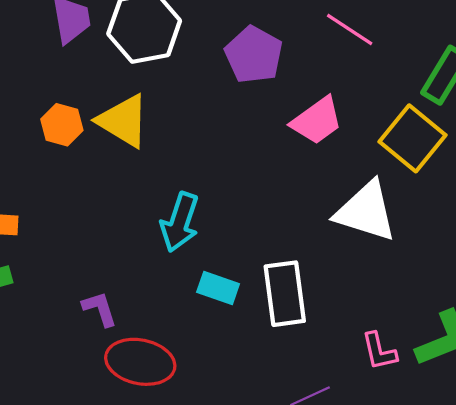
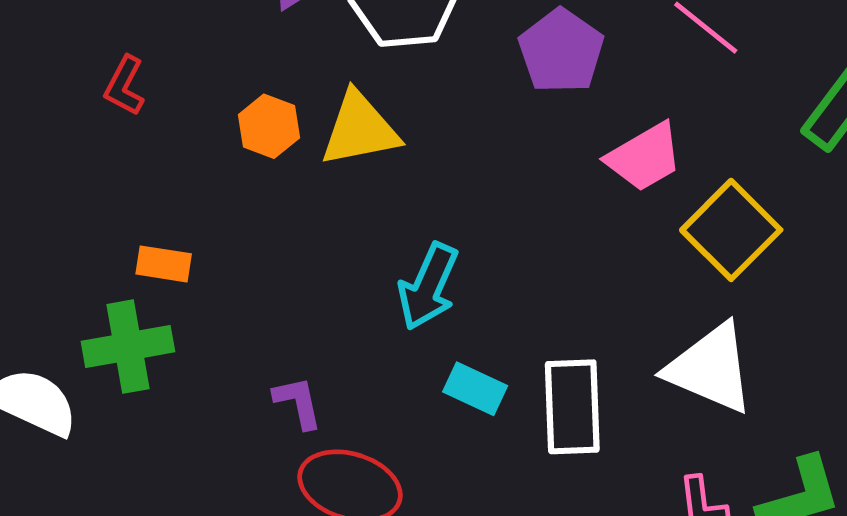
yellow triangle: (123, 121) -> (360, 129), turned -48
yellow square: (413, 138) -> (731, 230), moved
white triangle: (366, 211) -> (710, 368), moved

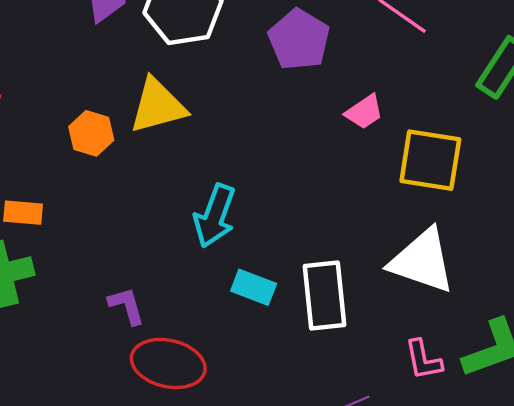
orange hexagon: (269, 126) -> (91, 133), moved
pink trapezoid: (644, 157) -> (364, 112), size x0.7
yellow square: (731, 230) -> (430, 160), turned -32

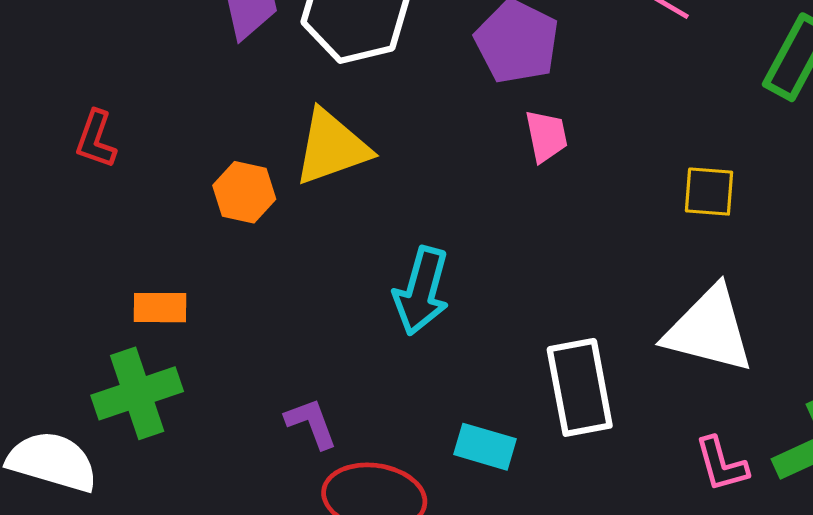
pink trapezoid: (364, 112) -> (546, 136), moved, turned -63
yellow square: (430, 160) -> (709, 192), size x0.6
cyan rectangle: (254, 287) -> (485, 447), moved

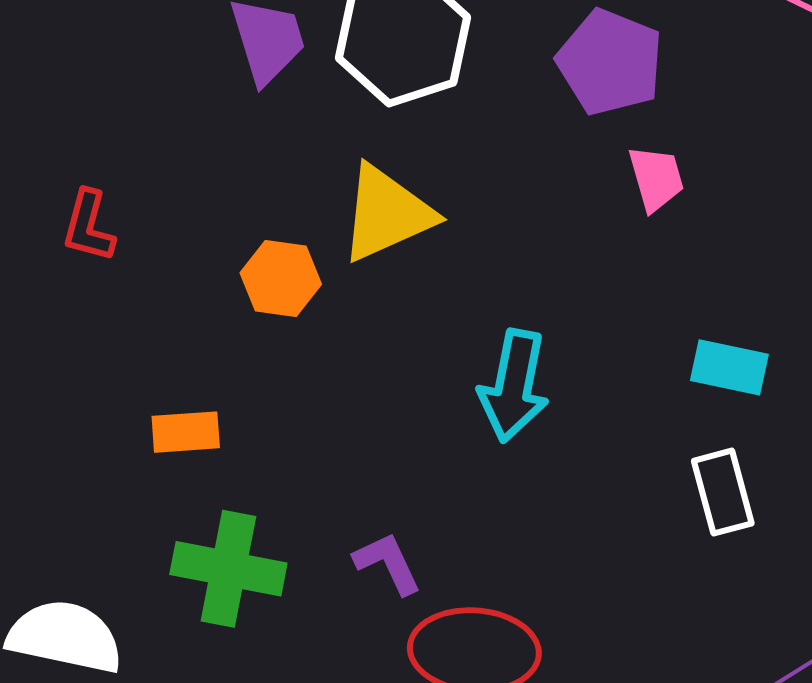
white rectangle: (580, 387) -> (723, 492), size x0.7
green cross: (137, 393) -> (228, 569), moved, turned 34
cyan rectangle: (485, 447) -> (729, 367), moved

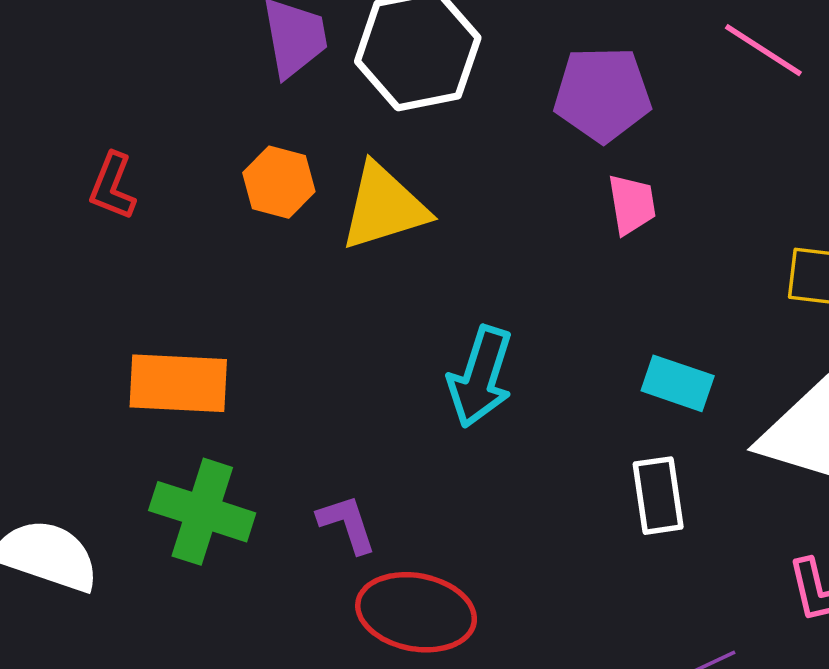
purple pentagon: (610, 62) -> (602, 94), turned -30
orange hexagon: (281, 279) -> (279, 182), moved
orange rectangle: (186, 432) -> (178, 383), size x1.6

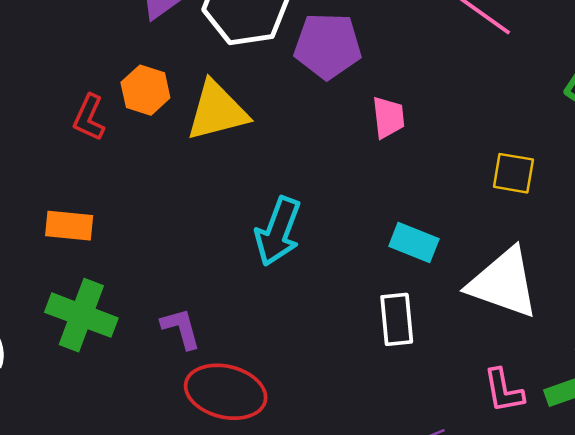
purple pentagon: (602, 94) -> (328, 46), moved
red L-shape: (112, 186) -> (89, 118), moved
orange rectangle: (178, 383) -> (69, 226), size x0.7

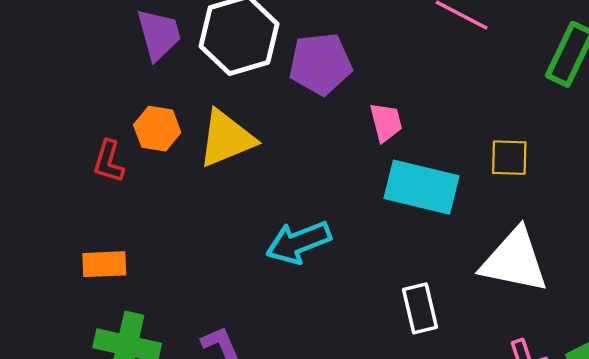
cyan arrow: (278, 231) -> (299, 242), turned 56
cyan rectangle: (414, 243) -> (421, 187), moved, size x1.6

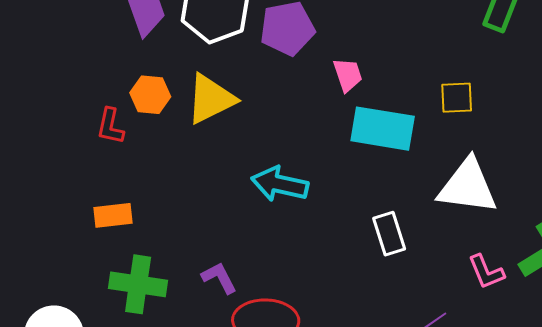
cyan arrow: (299, 242) -> (280, 184), turned 38

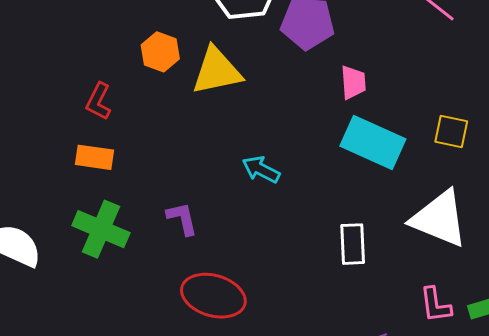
red L-shape: (110, 126) -> (99, 101), moved
cyan arrow: (280, 184) -> (261, 169), size x0.7
purple L-shape: (219, 278) -> (182, 219), moved

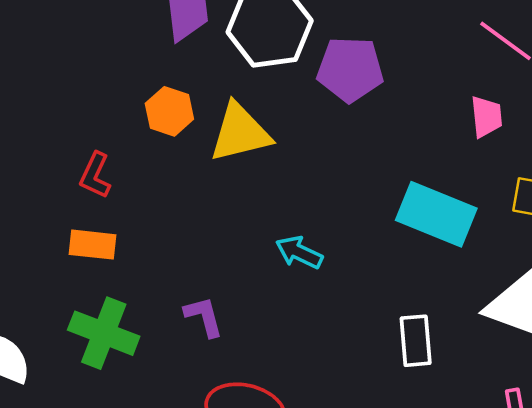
pink trapezoid: (353, 82) -> (486, 117), moved

